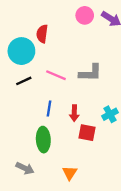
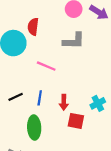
gray L-shape: (90, 73) -> (74, 41), moved
black line: (24, 81) -> (16, 97), moved

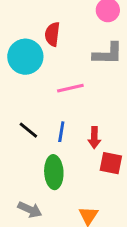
pink line: (46, 66) -> (70, 88), turned -36
black line: (16, 97) -> (28, 130), turned 64

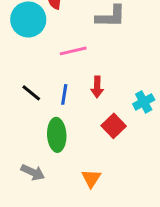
red arrow: (94, 138) -> (97, 87), moved
red square: (111, 163) -> (114, 126), turned 35

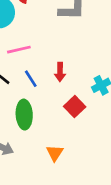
pink line: (73, 51) -> (19, 50), moved
blue line: (64, 94) -> (31, 79), turned -42

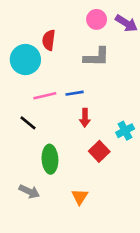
blue line: (31, 79) -> (75, 93), moved, turned -66

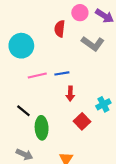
red semicircle: (49, 40) -> (60, 29), moved
gray L-shape: (97, 57) -> (93, 44), moved, turned 35
black line: (28, 123) -> (23, 111), moved

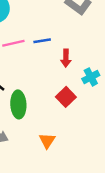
red arrow: (70, 94) -> (66, 58), moved

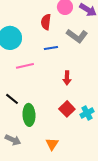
blue line: (42, 41) -> (51, 48), moved
cyan cross: (91, 77) -> (87, 113), moved

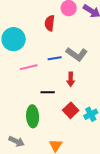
gray L-shape: (77, 36) -> (77, 54), moved
blue line: (51, 48) -> (55, 58), moved
black line: (12, 99) -> (48, 92), moved, turned -40

